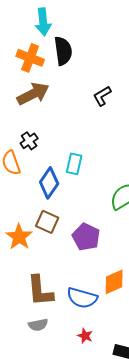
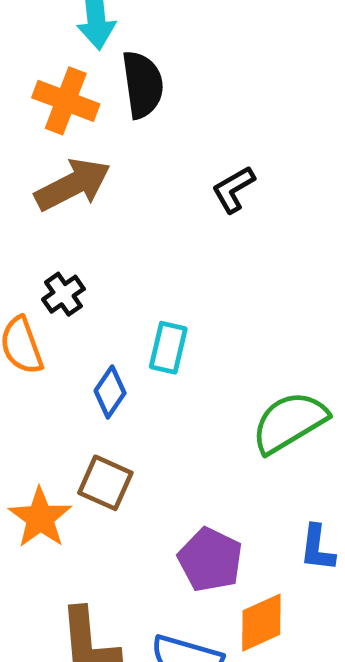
blue diamond: (49, 183) -> (110, 392), size x0.7
purple pentagon: (86, 237) -> (210, 560), moved

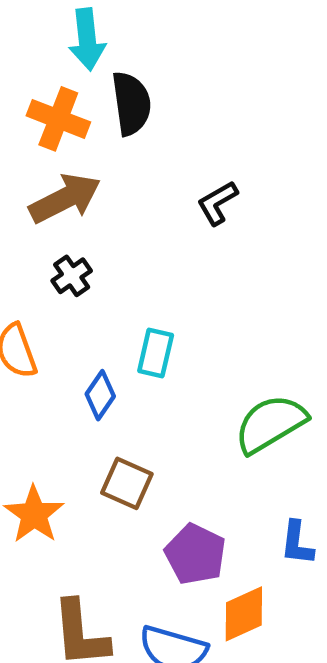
black cross: (63, 294) -> (72, 276), moved
brown square: (105, 483) -> (127, 483), moved

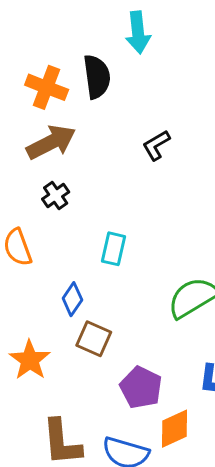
cyan arrow: (87, 39) -> (138, 32), moved
blue diamond: (100, 395) -> (72, 299), moved

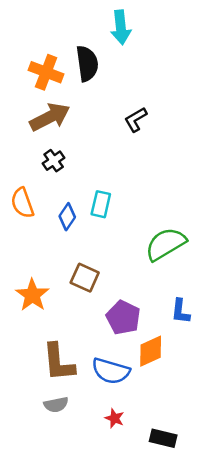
blue diamond: (72, 299) -> (67, 217), moved

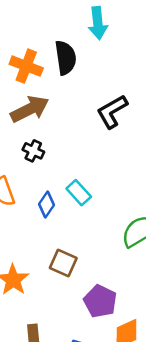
black L-shape: (136, 120) -> (112, 111), size x1.4
black cross: (54, 161) -> (33, 151), turned -30
cyan rectangle: (101, 204) -> (79, 193), turned -55

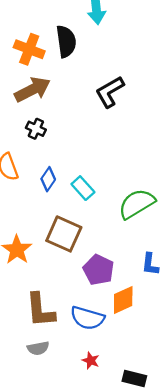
cyan rectangle: (79, 193) -> (83, 188), moved
brown square: (63, 263) -> (64, 234), size x1.4

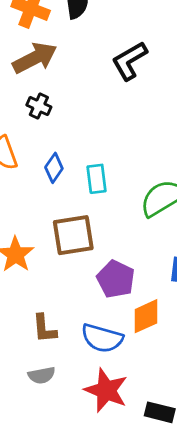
cyan rectangle: (83, 188) -> (97, 179), turned 35
brown square: (64, 234) -> (73, 235), turned -33
brown L-shape: (40, 310) -> (44, 329), size x0.7
red star: (91, 361) -> (106, 390), size x2.0

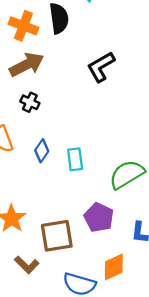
brown square: (73, 235) -> (57, 236), moved
purple pentagon: (116, 279) -> (99, 217), moved
brown L-shape: (44, 329) -> (27, 265), moved, turned -40

